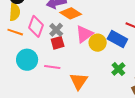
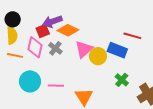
red square: (58, 43) -> (43, 31), moved

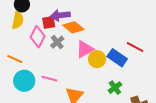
orange line: (15, 55) -> (15, 59), moved
cyan circle: (30, 81) -> (24, 81), moved

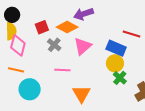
purple arrow: (60, 15) -> (84, 14), moved
pink diamond: (38, 37) -> (18, 45), moved
yellow circle: (97, 59) -> (115, 63), moved
pink line: (49, 79) -> (62, 70), moved

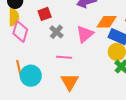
orange diamond: (67, 27) -> (107, 22), moved, turned -30
orange line: (16, 70) -> (19, 68), moved, turned 63
orange triangle: (82, 94) -> (70, 82), moved

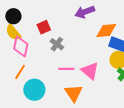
yellow semicircle: (14, 17) -> (13, 33), turned 144
pink triangle: (85, 34) -> (90, 71), moved, turned -36
orange line: (19, 68) -> (20, 72), moved, turned 49

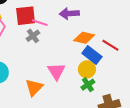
red square: (44, 27) -> (26, 16), size x1.5
pink line: (66, 69) -> (40, 23), moved

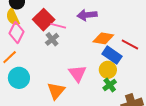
red square: (26, 16) -> (44, 20), turned -35

